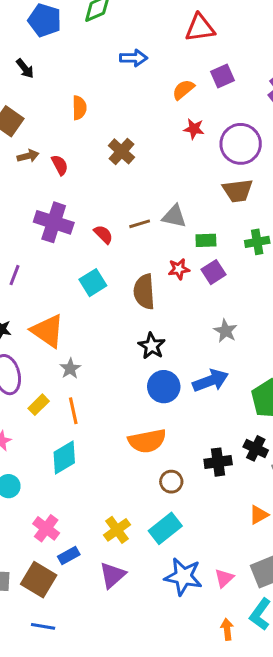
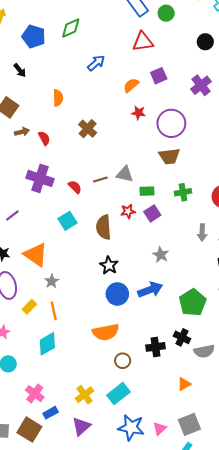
blue arrow: (134, 58) -> (96, 63), turned -42
purple line: (14, 275) -> (12, 216), turned 32

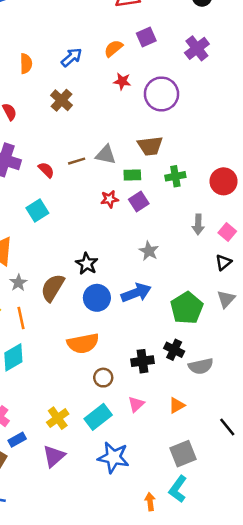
blue arrow: (96, 63) -> (72, 57), moved
brown trapezoid: (169, 156) -> (150, 146), moved
brown semicircle: (104, 227) -> (53, 288), moved, turned 35
pink triangle: (160, 429) -> (136, 404), moved

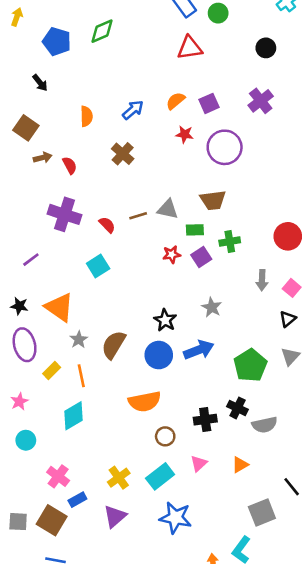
purple square: (146, 37) -> (209, 103), moved
green cross: (175, 176) -> (230, 241), moved
black star: (87, 264) -> (165, 320), moved
gray square: (183, 454) -> (262, 512), moved

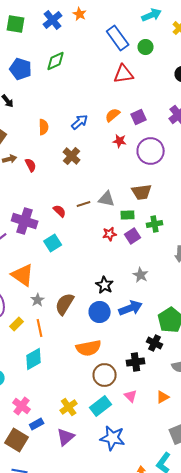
purple cross: (65, 214) -> (25, 221), moved
black cross: (237, 408) -> (155, 343), moved
brown circle: (165, 436) -> (105, 375), size x1.5
pink triangle: (199, 463) -> (131, 396), turned -32

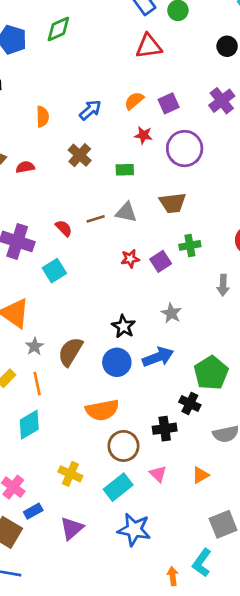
red semicircle: (31, 165) -> (25, 167), turned -72
green rectangle: (128, 215) -> (125, 170), moved
yellow cross: (69, 407) -> (70, 474), moved, turned -30

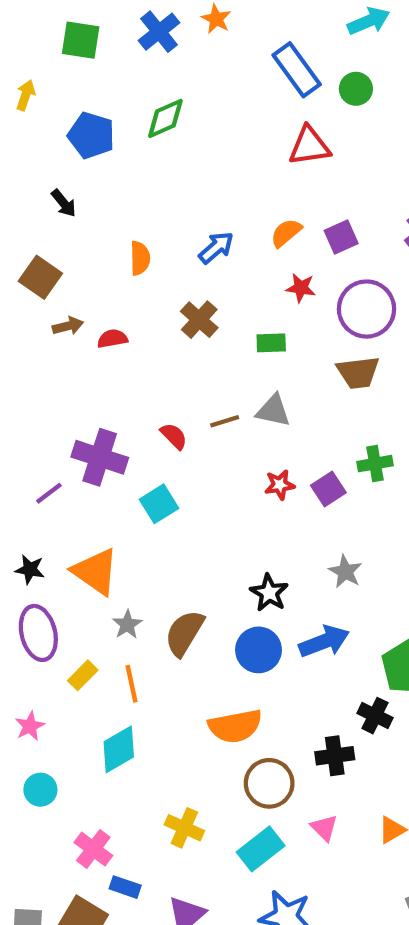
brown trapezoid: (173, 203) -> (358, 373), moved
blue rectangle: (33, 511) -> (125, 887), turned 48

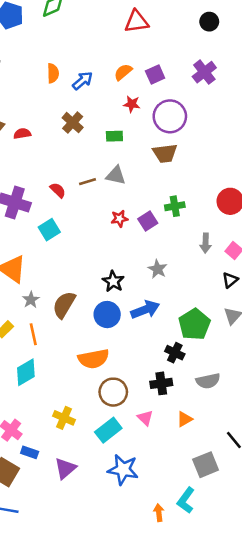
orange semicircle: (140, 258) -> (53, 73), moved
black cross: (335, 756) -> (161, 383), moved

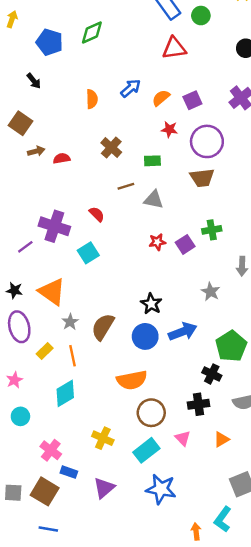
blue arrow: (82, 81) -> (131, 88), moved
brown line: (87, 182) -> (126, 186), moved
gray star: (158, 269) -> (211, 292), moved

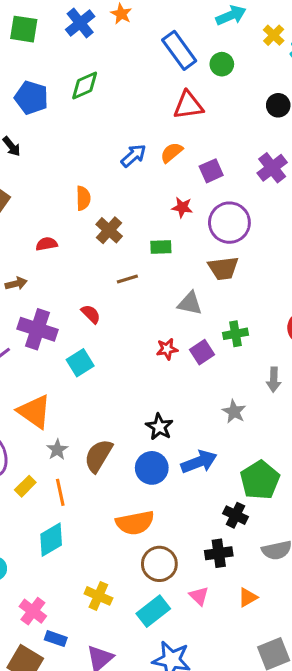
orange semicircle: (161, 98) -> (172, 153), moved
orange semicircle: (92, 99) -> (83, 198), moved
brown arrow: (36, 151) -> (16, 284), moved
gray triangle: (154, 200) -> (190, 303), moved

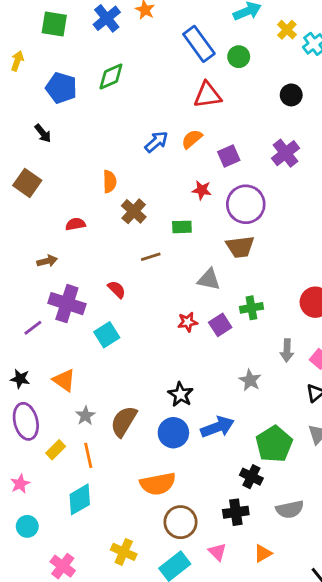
orange triangle: (34, 412) -> (64, 380), size x0.7

